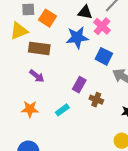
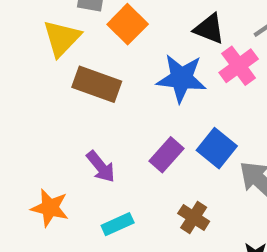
yellow triangle: (19, 31) -> (62, 38), turned -36
blue square: (104, 56) -> (217, 148), moved
purple arrow: (37, 76) -> (101, 167), moved
purple rectangle: (79, 85) -> (166, 155), moved

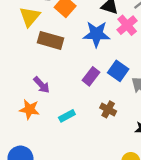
purple arrow: (101, 167) -> (42, 85), moved

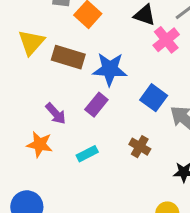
yellow triangle: (30, 17) -> (31, 42), moved
blue star: (96, 34) -> (110, 69), moved
purple rectangle: (91, 76) -> (96, 105), moved

